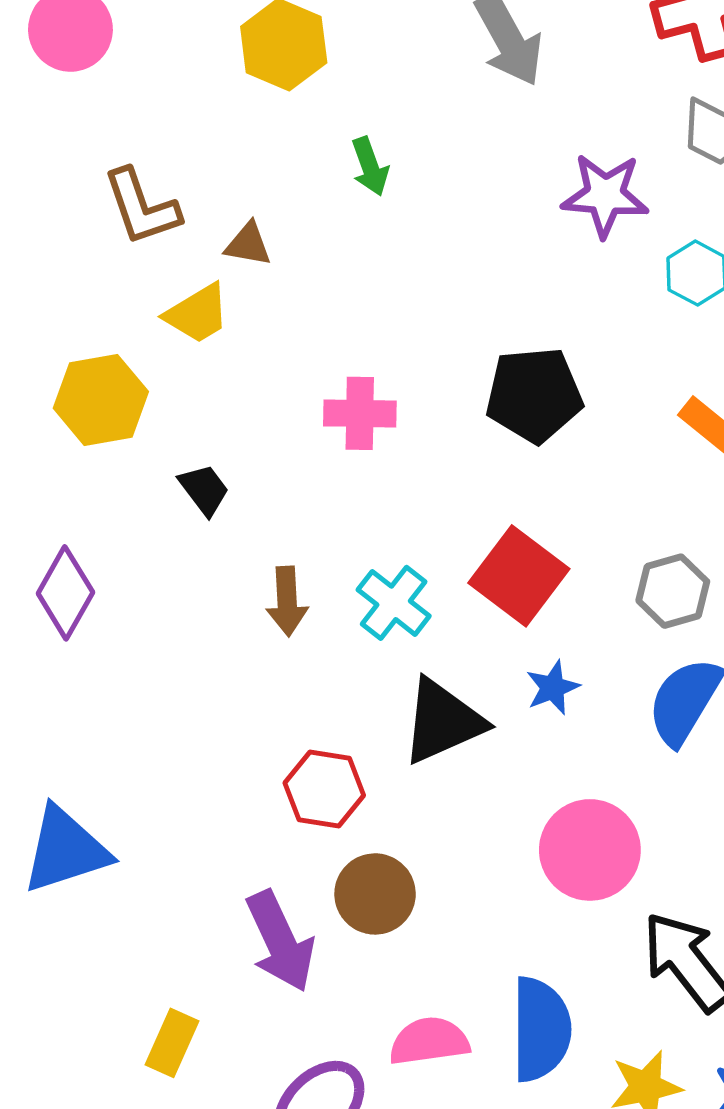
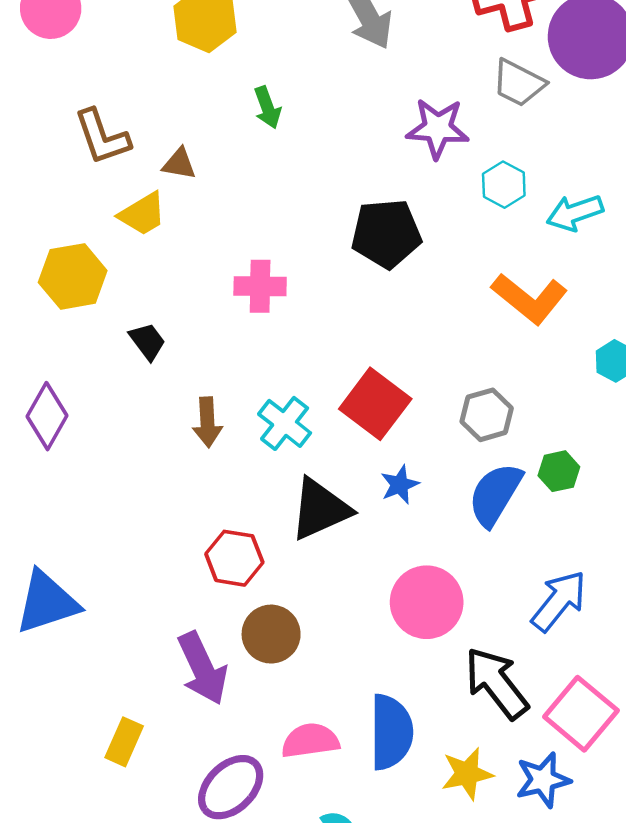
black pentagon: (534, 395) -> (386, 234), moved

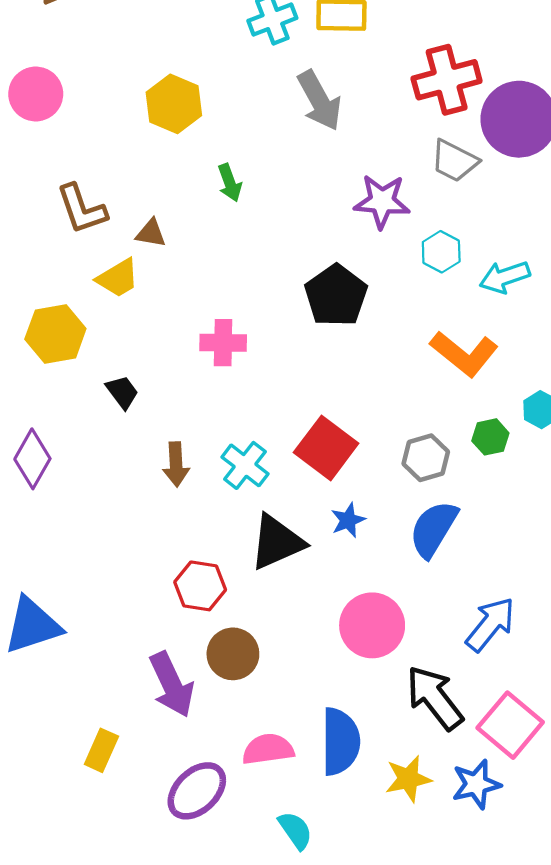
black pentagon: (386, 234) -> (336, 296), turned -30
green hexagon: (559, 471) -> (490, 437), moved

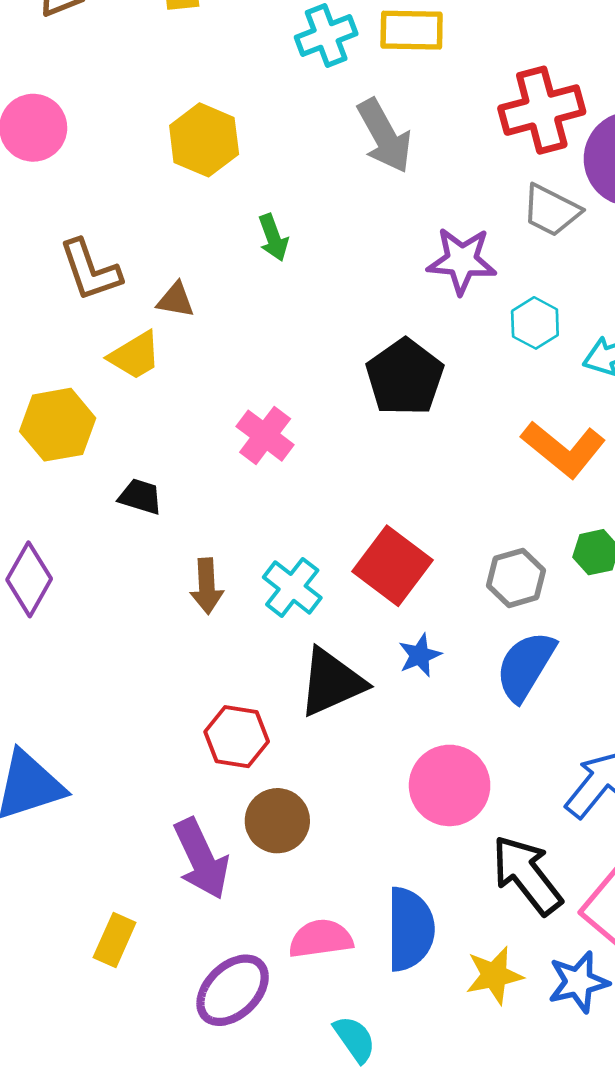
pink cross: (223, 343) -> (265, 436), turned 36
black trapezoid: (122, 392) -> (140, 497), turned -36

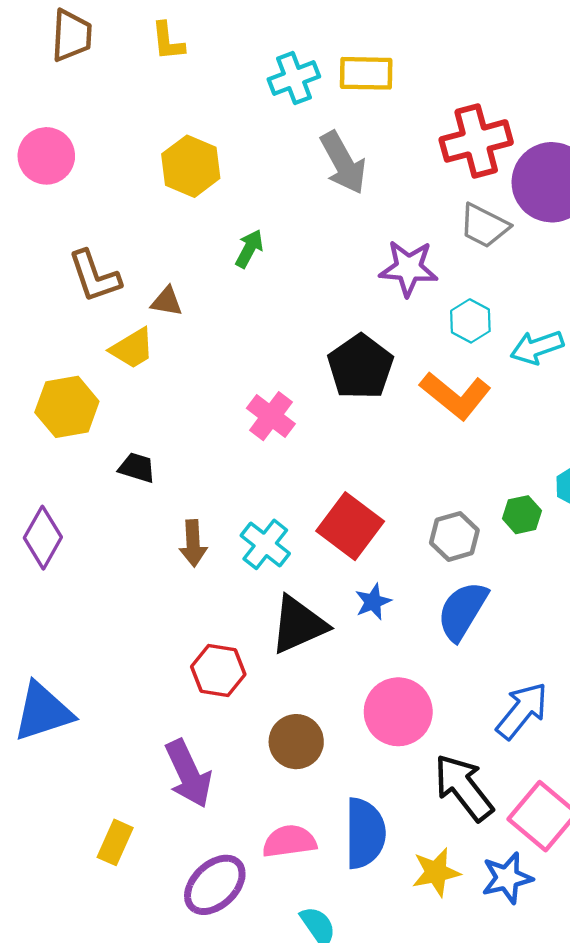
green arrow: (273, 238) -> (249, 249), turned -132
pink cross: (265, 436) -> (271, 416), moved
orange L-shape: (563, 449) -> (456, 395), moved
brown circle: (277, 821) -> (296, 742), moved

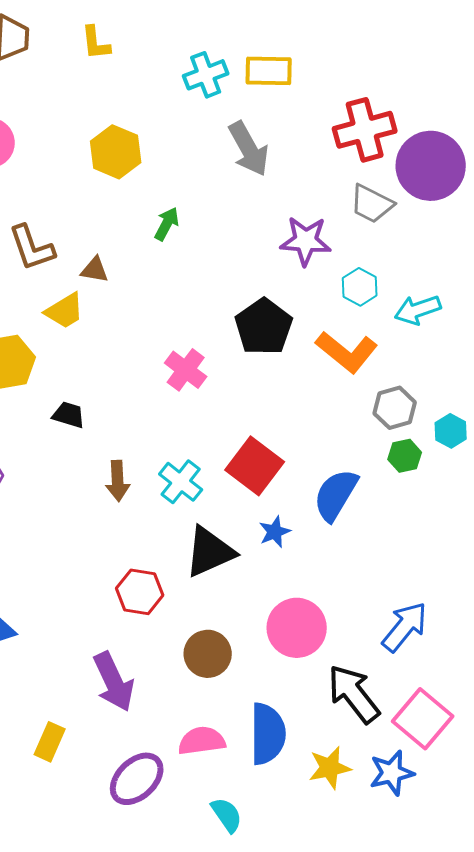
gray hexagon: (454, 536) -> (395, 408), moved
blue semicircle: (462, 611) -> (336, 495), moved

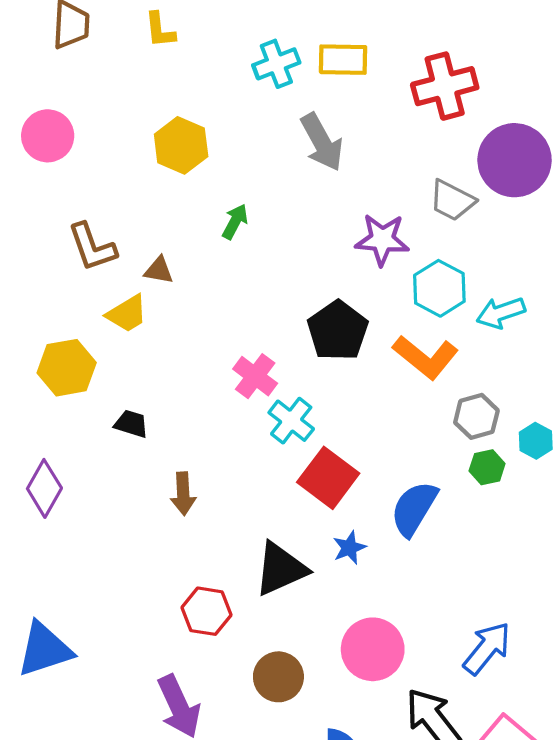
red cross: (365, 130) -> (445, 86), moved
cyan hexagon: (360, 287) -> (439, 288), size x1.4
cyan cross: (181, 482) -> (291, 421), moved

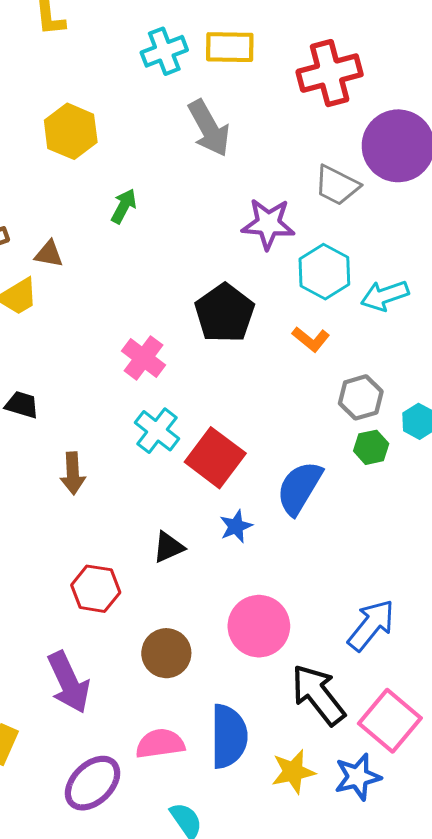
orange L-shape: (426, 357) -> (311, 339), size x0.6
cyan cross: (291, 421) -> (157, 431), moved
black triangle: (281, 569) -> (168, 547), size x0.6

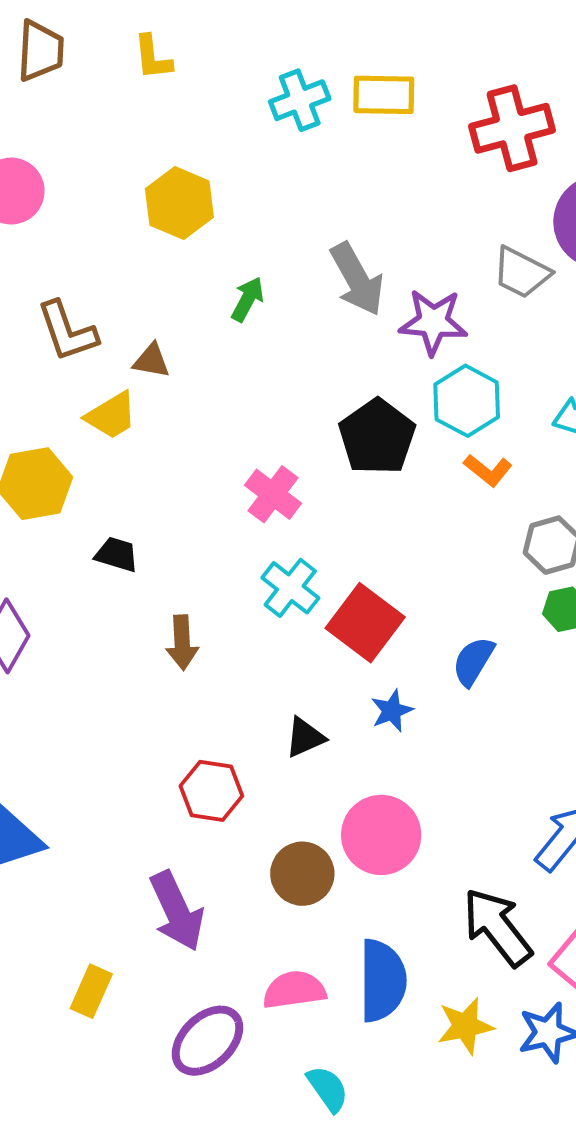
gray arrow: (209, 128) -> (357, 279), moved
cyan hexagon: (324, 272) -> (467, 401), moved
blue semicircle: (299, 488) -> (473, 661), size x0.7
pink circle: (259, 626) -> (381, 835), moved

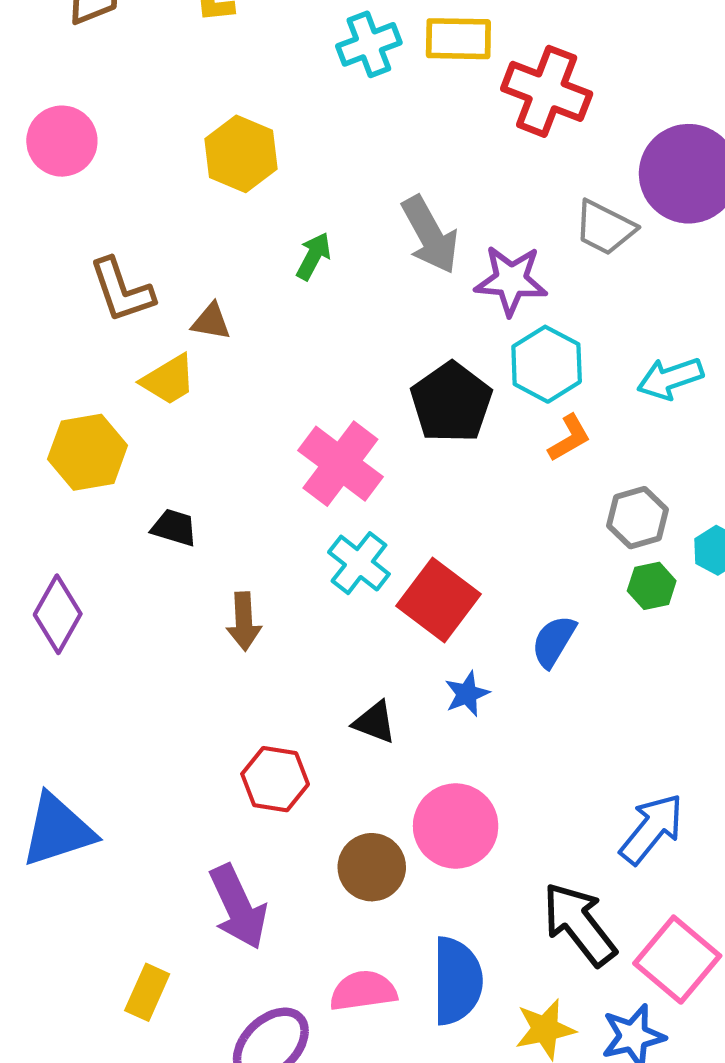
red cross: (512, 128) -> (547, 91), moved, turned 36
orange L-shape: (488, 470) -> (569, 438), turned -69
pink cross: (273, 494) -> (340, 464), size x1.4
black triangle: (305, 737) -> (375, 722), turned 45

